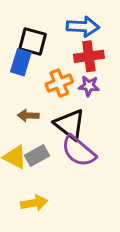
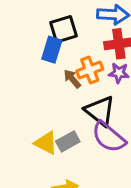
black square: (33, 41) -> (63, 29), turned -32
brown arrow: (28, 116) -> (72, 79), moved, turned 48

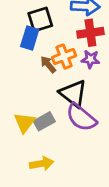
yellow triangle: (46, 143) -> (24, 123), turned 40

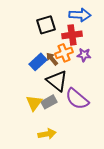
red cross: (90, 33) -> (72, 35), moved
blue rectangle: (30, 38) -> (38, 62), moved, turned 30
black triangle: (73, 94) -> (57, 81), moved

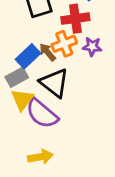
purple semicircle: (77, 99) -> (42, 114), moved
gray rectangle: (49, 102) -> (17, 77), moved
yellow triangle: (34, 103) -> (22, 100), moved

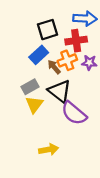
blue rectangle: (28, 56) -> (39, 55), moved
purple semicircle: (42, 114) -> (74, 113), moved

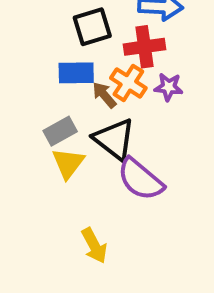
blue rectangle: (39, 55) -> (76, 73), turned 42
orange cross: (67, 60) -> (128, 83), turned -36
yellow arrow: (49, 150) -> (94, 246), turned 72

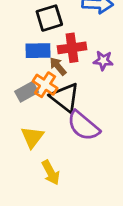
red cross: (144, 47) -> (72, 48), moved
orange cross: (128, 83) -> (45, 85), moved
yellow triangle: (68, 163) -> (32, 137), moved

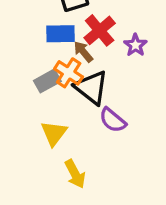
red cross: (72, 48) -> (100, 30), turned -32
purple star: (103, 61) -> (135, 45), turned 30
purple semicircle: (83, 126) -> (113, 120), size x0.7

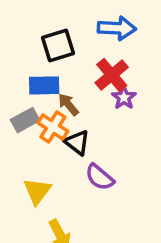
red cross: (100, 30) -> (112, 75), moved
gray rectangle: (47, 81) -> (25, 120), moved
black triangle: (91, 88) -> (77, 143), size x0.7

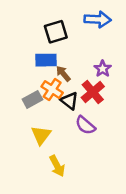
red cross: (112, 75) -> (93, 92), moved
gray rectangle: (25, 120) -> (32, 99), moved

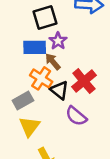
purple star: (103, 69) -> (58, 41), moved
gray rectangle: (32, 99) -> (23, 101), moved

